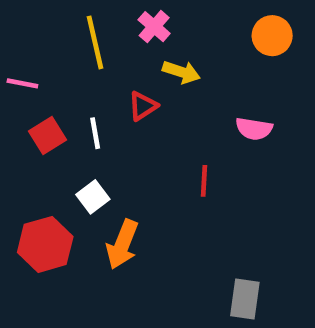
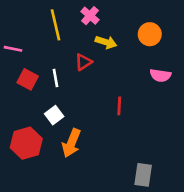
orange circle: (272, 36) -> (150, 34), moved
pink semicircle: (254, 129) -> (160, 75), moved
red square: (47, 136) -> (28, 79), turned -30

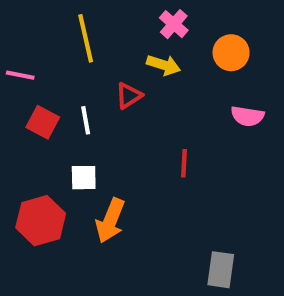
pink cross: (90, 16) -> (174, 24), moved
white square: (54, 115) -> (84, 178), turned 36

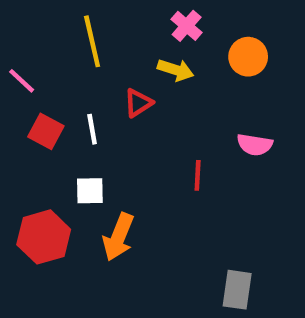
pink line: (20, 75) -> (22, 81), turned 32
pink semicircle: (247, 116) -> (255, 145), moved

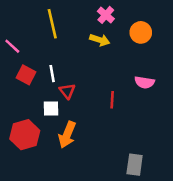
red triangle: (138, 103) -> (67, 91), moved, turned -35

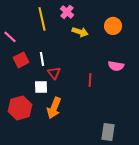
pink cross: (106, 15) -> (67, 12), moved
red square: (26, 75) -> (21, 60), turned 35

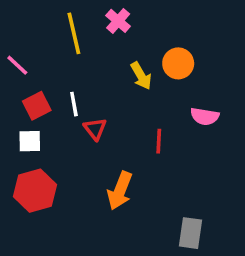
orange circle: (113, 26) -> (178, 63), moved
yellow arrow: (80, 32) -> (141, 76), moved, turned 42
white square: (41, 87) -> (30, 141), moved
orange arrow: (54, 108) -> (120, 191), moved

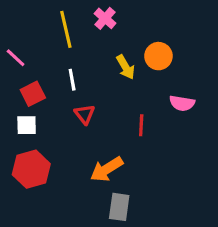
white line: (74, 104) -> (72, 80), moved
orange arrow: (120, 191) -> (107, 169), turned 36
gray rectangle: (191, 233) -> (119, 207), moved

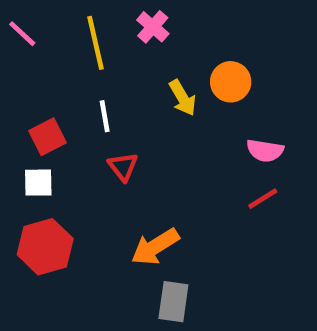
pink line: (16, 58) -> (22, 34), moved
red line: (141, 125) -> (263, 199), moved, turned 55

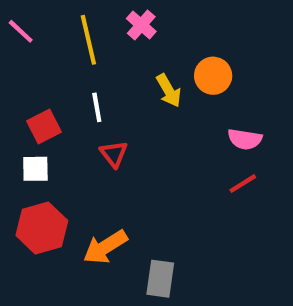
orange arrow: (155, 247) -> (105, 247), moved

